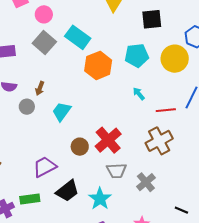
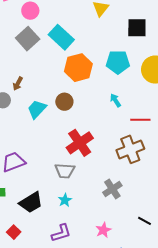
brown circle: (80, 147) -> (64, 102), moved
gray trapezoid: (116, 171) -> (65, 171), moved
black trapezoid: (67, 191) -> (31, 202), moved
cyan star: (100, 199) -> (65, 200), size x0.6

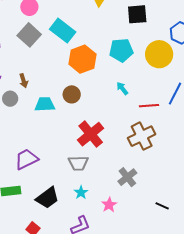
brown arrow: (18, 84) -> (24, 81), turned -40
cyan trapezoid: (37, 109) -> (45, 104), turned 50
pink star: (103, 230) -> (109, 205), moved

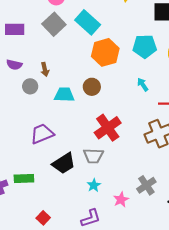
purple trapezoid: (26, 159) -> (42, 134), moved
gray cross: (127, 177) -> (146, 185), moved
black trapezoid: (47, 198) -> (64, 163), moved

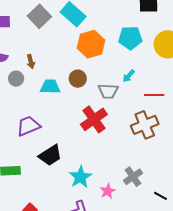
cyan arrow: (143, 85) -> (129, 76), turned -104
gray trapezoid: (93, 156) -> (108, 91), moved
cyan star: (94, 185) -> (80, 177), size x1.6

